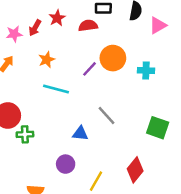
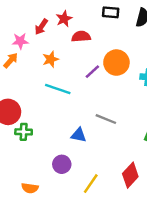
red semicircle: (88, 26) -> (81, 36), moved
pink star: (14, 34) -> (20, 41), moved
gray line: (106, 116) -> (106, 119), turned -30

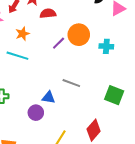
cyan line: (58, 89) -> (17, 56), moved
purple circle: (62, 164) -> (36, 113), moved

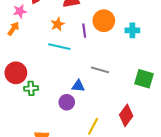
orange star: (23, 34) -> (58, 24), moved
purple line: (59, 43) -> (84, 31), turned -48
cyan line: (17, 56) -> (59, 47), moved

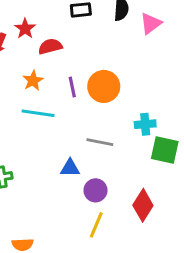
orange circle: (104, 21) -> (104, 86), moved
cyan cross: (132, 30) -> (145, 124), moved
purple circle: (67, 102) -> (95, 190), moved

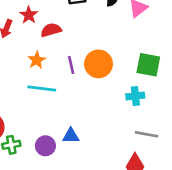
gray line: (100, 142) -> (147, 134), moved
green square: (165, 150) -> (148, 65), moved
purple circle: (95, 190) -> (45, 146), moved

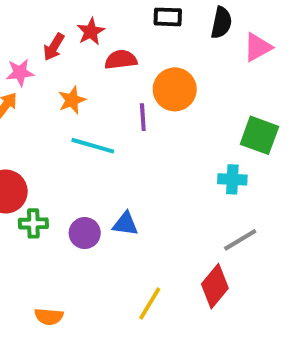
orange star: (37, 60) -> (72, 100), moved
orange circle: (98, 64) -> (175, 89), moved
gray line: (147, 134) -> (240, 240), turned -50

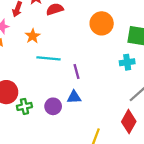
orange circle: (175, 89) -> (102, 23), moved
purple line: (143, 117) -> (76, 72), moved

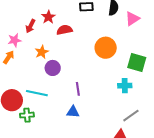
cyan line: (48, 58) -> (37, 93), moved
purple circle: (53, 106) -> (53, 68), moved

